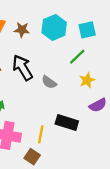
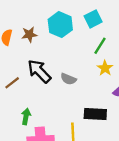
green line: (77, 57) -> (100, 46), moved

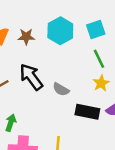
green line: (100, 46) -> (99, 59), turned -66
black rectangle: (95, 114) -> (87, 112), moved

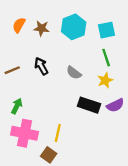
black arrow: (31, 77) -> (41, 66), size x0.7
gray semicircle: (61, 89) -> (74, 73), moved

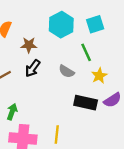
brown star: (41, 28) -> (29, 45), moved
green line: (106, 58) -> (86, 52), moved
black arrow: (41, 66) -> (33, 68), turned -108

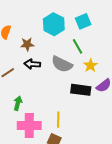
black arrow: (33, 68) -> (32, 64), turned 63
gray semicircle: (66, 71) -> (62, 64), size x1.5

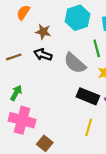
yellow line: (58, 120) -> (89, 127), moved

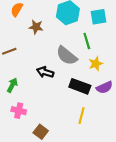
black arrow: (43, 55) -> (45, 72), moved
pink cross: (22, 120) -> (19, 111), size x0.6

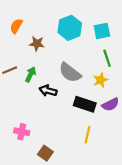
green line: (87, 41) -> (107, 58), moved
green arrow: (12, 85) -> (31, 74), moved

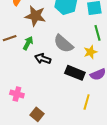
brown star: (37, 44) -> (35, 16), size x1.5
yellow line: (87, 135) -> (87, 102), moved

